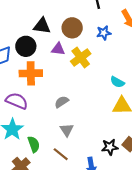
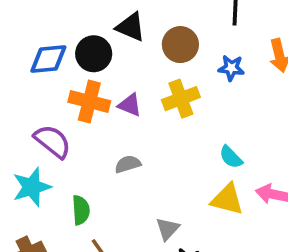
purple triangle: (58, 49) -> (130, 105), moved
gray triangle: (67, 130) -> (168, 229), moved
green semicircle: (34, 144) -> (81, 210), moved

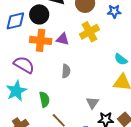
gray semicircle: (128, 164) -> (66, 71), turned 120

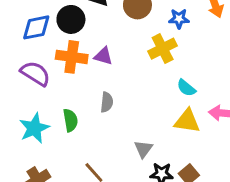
yellow cross: (89, 32) -> (163, 49), moved
purple semicircle: (24, 65) -> (35, 73), moved
green semicircle: (44, 99) -> (70, 120), moved

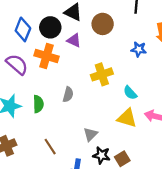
blue star: (179, 19) -> (139, 49), moved
blue diamond: (36, 27) -> (23, 29), turned -65
yellow cross: (163, 49) -> (102, 74), moved
purple triangle: (103, 56) -> (74, 40), moved

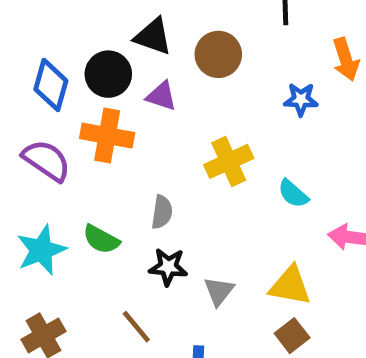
green semicircle: (38, 104) -> (101, 239), turned 126
yellow triangle: (127, 118) -> (290, 286), moved
black star: (101, 155) -> (168, 267), moved

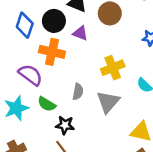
purple semicircle: (47, 160) -> (30, 75), moved
black star: (168, 267) -> (65, 125), moved
gray triangle: (219, 291) -> (108, 102), moved, size x1.5

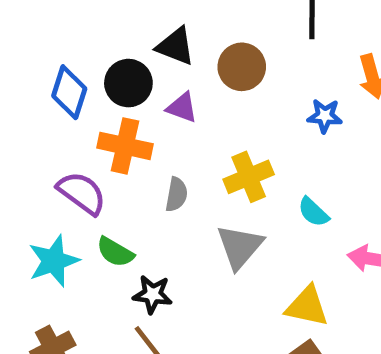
gray semicircle: (78, 92) -> (176, 194), moved

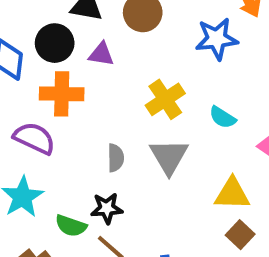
blue star: (325, 116) -> (217, 39), size x1.5
gray semicircle: (176, 194) -> (116, 158), moved
green semicircle: (115, 252) -> (71, 226), moved

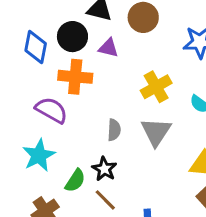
black star: (107, 208) -> (104, 169), turned 30
green semicircle: (71, 226) -> (75, 181), turned -80

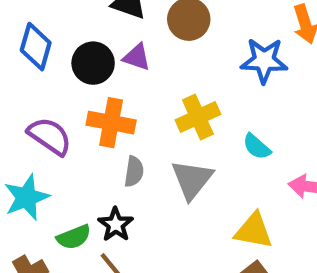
black circle: (72, 37) -> (93, 63), moved
orange cross: (75, 77) -> (111, 123), moved
green semicircle: (75, 181) -> (74, 237), turned 30

